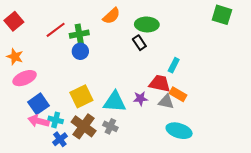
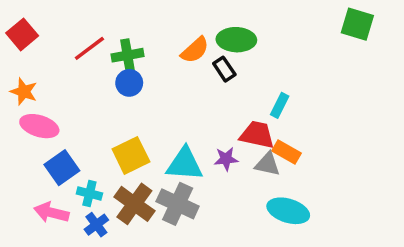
orange semicircle: (111, 16) -> (195, 50), moved
pink ellipse: (25, 78) -> (39, 126), turned 40
pink arrow: (38, 121) -> (51, 213), moved
gray cross: (110, 126) -> (178, 204), size x1.6

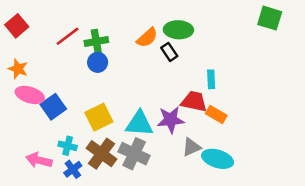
cyan rectangle: (280, 105) -> (211, 79), turned -30
purple star: (226, 159) -> (171, 120), size x1.5
gray triangle: (267, 164) -> (191, 147), moved, turned -36
blue square: (62, 168) -> (53, 107), moved

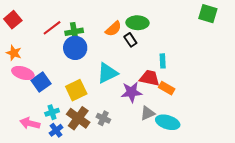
blue circle: (98, 62) -> (75, 48), size x1.5
cyan triangle: (139, 124) -> (107, 73), moved, turned -30
cyan cross: (68, 146) -> (52, 112), turned -32
gray cross: (134, 154) -> (103, 118), size x0.6

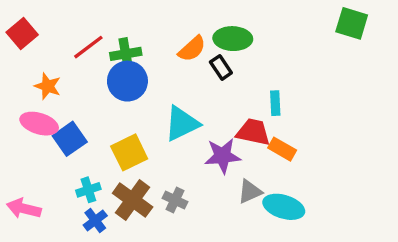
orange star: (14, 53) -> (48, 86), moved
pink arrow: (30, 123) -> (24, 209), moved

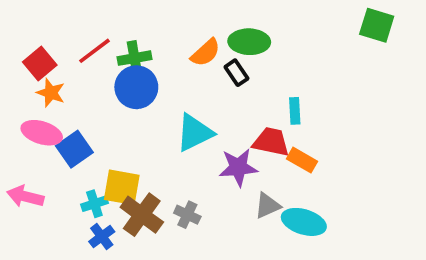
red square: (22, 33) -> (40, 64), moved
yellow square: (129, 152) -> (122, 187), moved, turned 36
pink arrow: (24, 209) -> (25, 196), moved

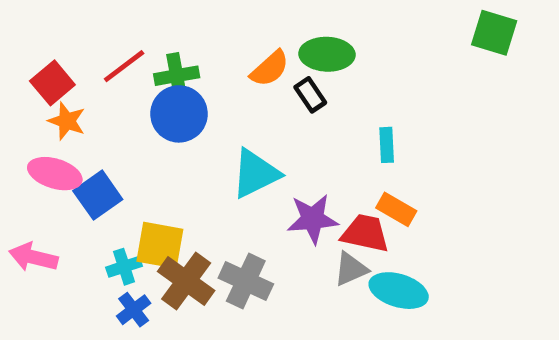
red trapezoid: (271, 142) -> (365, 233), moved
gray cross: (187, 215) -> (246, 281), size x1.5

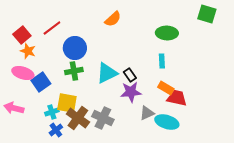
green ellipse: (327, 54) -> (167, 33), moved
orange semicircle: (270, 69) -> (113, 19), moved
green cross: (177, 76) -> (74, 71), moved
black rectangle: (310, 95) -> (130, 75), moved
red trapezoid: (365, 233) -> (177, 98), moved

